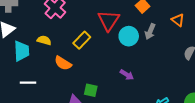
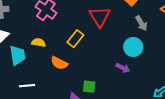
gray arrow: (150, 32) -> (141, 23), turned -49
cyan circle: (129, 36) -> (133, 47), moved

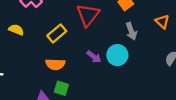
orange semicircle: (59, 63) -> (55, 64), moved, turned -36
purple arrow: (123, 68) -> (94, 57), moved

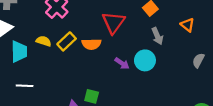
yellow rectangle: (57, 33) -> (67, 41), moved
orange semicircle: (55, 64) -> (91, 44), moved

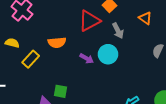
red triangle: (113, 22) -> (89, 21), moved, turned 30
yellow rectangle: (67, 41) -> (31, 59), moved

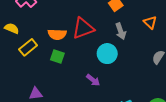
red triangle: (89, 21) -> (83, 28), moved
purple arrow: (87, 59) -> (93, 80), moved
green square: (61, 91) -> (57, 56), moved

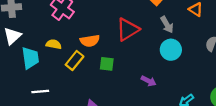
orange semicircle: (57, 34) -> (90, 41), moved
cyan circle: (107, 54) -> (171, 50), moved

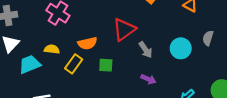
gray arrow: (167, 25) -> (146, 50), moved
cyan circle: (171, 50) -> (181, 48), moved
cyan trapezoid: (30, 58) -> (30, 64), turned -100

